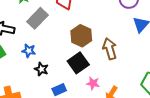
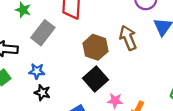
brown arrow: (110, 49) -> (128, 38), moved
black star: (41, 69) -> (42, 93), moved

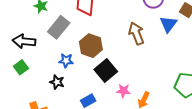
brown hexagon: (95, 47) -> (91, 46), moved
blue star: (37, 71) -> (66, 61), moved

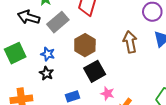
black arrow: (24, 41) -> (29, 17), moved
blue star: (66, 61) -> (48, 54), moved
green square: (21, 67) -> (15, 53), size x1.5

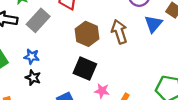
brown hexagon: (85, 45) -> (87, 34), moved
black square: (95, 71) -> (85, 69), turned -30

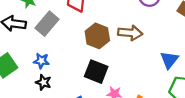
blue triangle: (153, 24) -> (169, 60), moved
brown arrow: (119, 32) -> (130, 33), turned 115

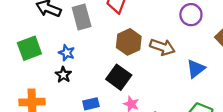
gray rectangle: (47, 24) -> (82, 17), turned -70
blue triangle: (169, 60) -> (196, 69), moved

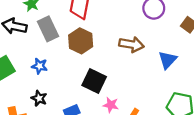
brown hexagon: (129, 42) -> (81, 41), moved
black star: (63, 75) -> (39, 98), moved

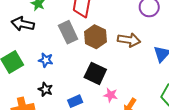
gray rectangle: (48, 29) -> (68, 32), moved
brown hexagon: (81, 41) -> (95, 37), moved

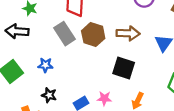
black square: (95, 73) -> (124, 68), moved
pink star: (111, 95) -> (104, 98), moved

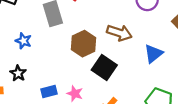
brown hexagon: (93, 35) -> (84, 44), moved

